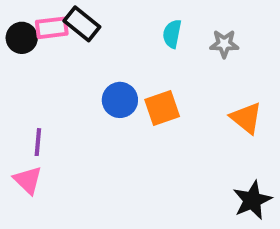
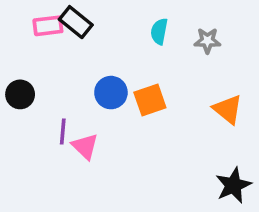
black circle: (22, 38) -> (20, 94), moved
purple line: (38, 142) -> (63, 131), moved
pink triangle: (28, 180) -> (85, 146), moved

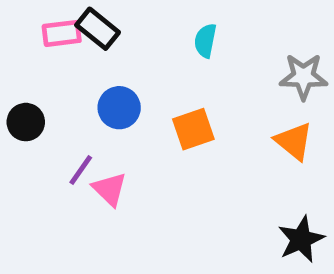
gray star: (207, 41) -> (303, 77), moved, size x1.4
blue circle: (111, 93) -> (119, 108), moved
purple line: (63, 131) -> (81, 170), turned 30

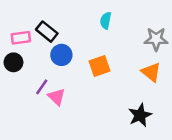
black rectangle: (98, 29) -> (47, 32), moved
pink rectangle: (62, 33) -> (21, 38), moved
black star: (301, 239) -> (140, 115), moved

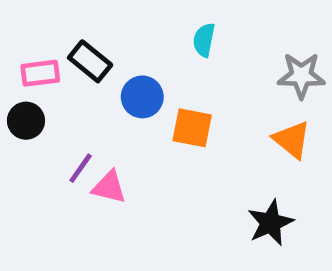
blue circle: (61, 55) -> (142, 97), moved
orange square: (100, 66) -> (192, 128), turned 30
pink triangle: (57, 97) -> (109, 187), turned -30

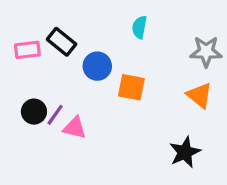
black circle: (26, 121) -> (34, 112), moved

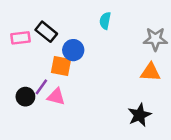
orange square: (131, 87) -> (61, 66), moved
orange triangle: (200, 95) -> (150, 72), turned -35
black circle: (34, 112) -> (25, 97), moved

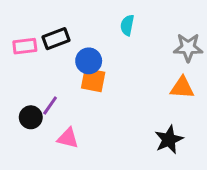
black rectangle: (46, 32) -> (56, 39), turned -60
orange square: (61, 66) -> (93, 80), moved
pink triangle: (56, 97) -> (68, 138), moved

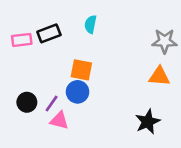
cyan semicircle: (127, 25) -> (90, 24), moved
blue circle: (89, 61) -> (78, 92), moved
purple line: (50, 105) -> (52, 104), moved

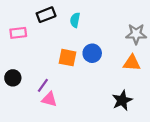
black rectangle: (49, 33) -> (46, 15), moved
blue circle: (78, 92) -> (92, 53), moved
black circle: (27, 102) -> (13, 78), moved

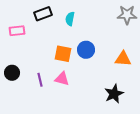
gray star: (136, 34) -> (127, 15), moved
purple line: (43, 85) -> (40, 80), turned -48
pink triangle: (49, 99) -> (62, 79), moved

